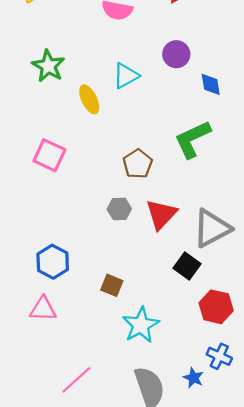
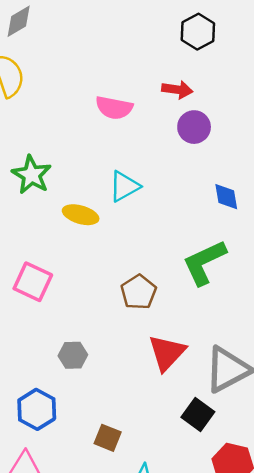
purple circle: (176, 54) -> (194, 127), moved
yellow ellipse: (89, 99) -> (81, 215), turned -48
gray hexagon: (119, 209) -> (73, 355), moved

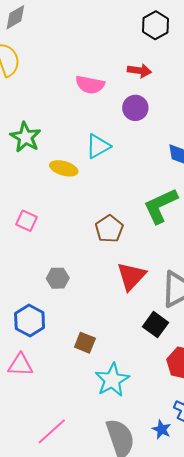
purple circle: (194, 127) -> (135, 108), moved
pink square: (33, 282) -> (27, 221), size x0.7

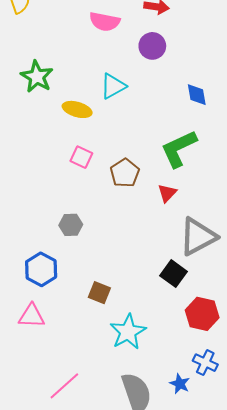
pink square: (27, 221) -> (81, 157), moved
red triangle: (131, 276) -> (167, 193), moved, size x0.6

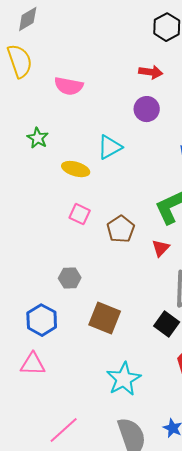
pink semicircle: (105, 22) -> (69, 86), moved
green star: (37, 77) -> (38, 138), size x0.7
brown square: (99, 293) -> (105, 318), moved, size x1.5

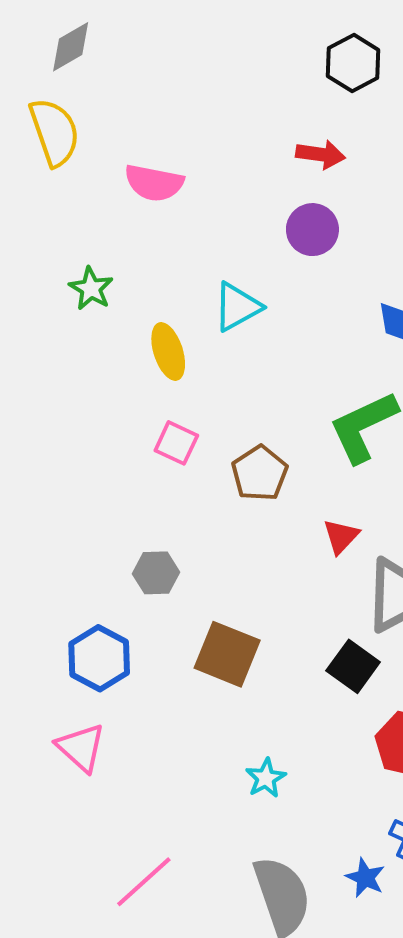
yellow ellipse: (76, 169) -> (168, 351), turned 56
red triangle: (161, 248) -> (341, 536), moved
pink triangle: (33, 364) -> (81, 748), turned 40
cyan star: (124, 379) -> (266, 778), size x0.6

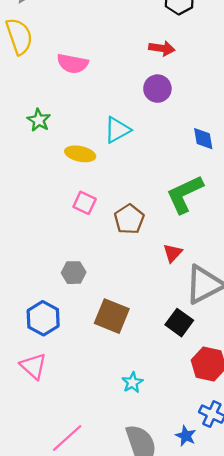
yellow ellipse: (168, 351) -> (80, 154), turned -60

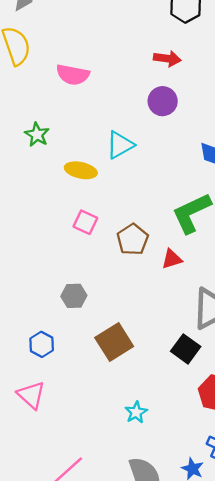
red triangle: (173, 253) -> (172, 259), moved, turned 30
brown square: (112, 316) -> (114, 342), turned 36
blue hexagon: (43, 318) -> (42, 344), size x0.7

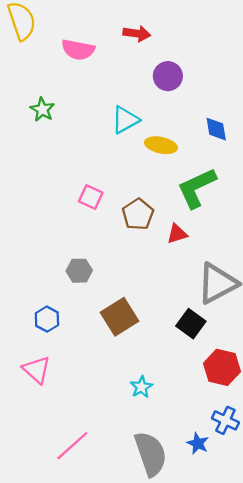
red arrow: (167, 59) -> (137, 33), moved
yellow ellipse: (81, 170) -> (161, 145), moved

